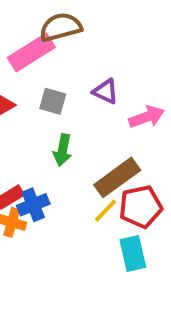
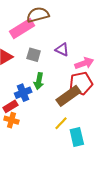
blue cross: (33, 205) -> (23, 93), moved
red pentagon: (141, 207) -> (81, 83), moved
yellow line: (105, 211) -> (61, 123), moved

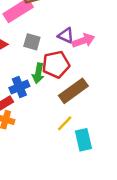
pink arrow: (84, 63) -> (83, 41), moved
red pentagon: (81, 83) -> (56, 64), moved

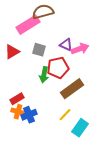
blue cross: (19, 87) -> (29, 115), moved
cyan rectangle: (83, 140) -> (80, 128), turned 48

